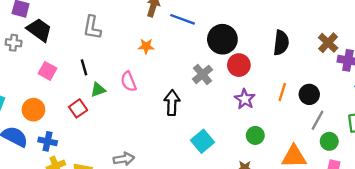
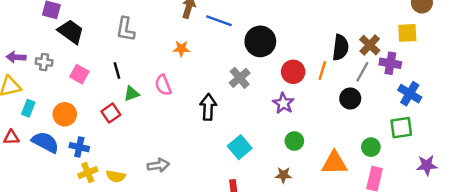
gray cross: (14, 43) -> (44, 62), moved
black semicircle: (281, 43) -> (341, 47), moved
red circle: (239, 65) -> (293, 72), moved
orange line: (282, 92) -> (322, 71), moved
gray line: (317, 120) -> (362, 72), moved

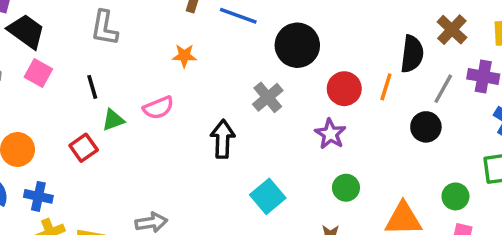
brown cross: (370, 45) -> (452, 30), moved
pink square: (79, 74) -> (38, 73), moved
pink semicircle: (163, 85) -> (158, 108), turned -90

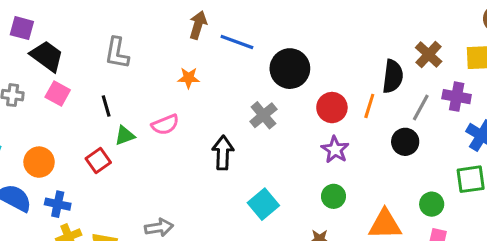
purple star: (330, 134) -> (335, 150), moved

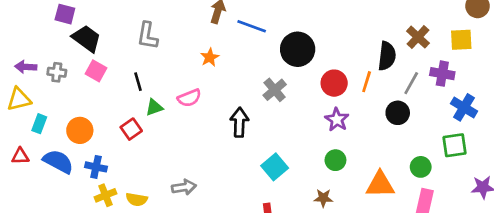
orange star: (189, 78) -> (210, 57), turned -30

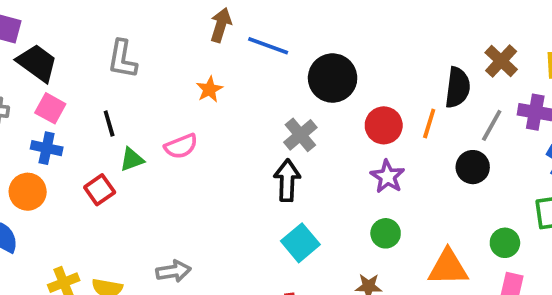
black arrow: (239, 122) -> (287, 180), moved
blue cross: (96, 167) -> (47, 148), moved

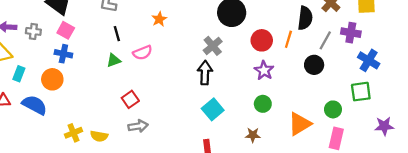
black line: (109, 123) -> (117, 34), moved
red square: (100, 190) -> (130, 99), moved
orange triangle: (448, 267) -> (300, 124), turned -30

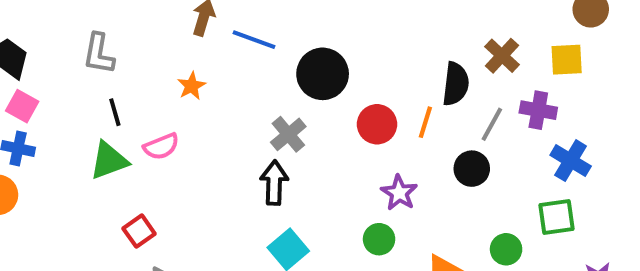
green triangle: (114, 60) -> (109, 161), size x1.5
purple star: (264, 70) -> (399, 193), moved

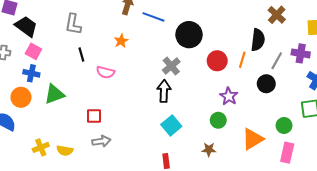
brown cross: (502, 56) -> (277, 15), moved
pink semicircle: (161, 146) -> (105, 72), turned 36
green triangle: (109, 161) -> (54, 94), moved
red square: (139, 231) -> (94, 116), turned 35

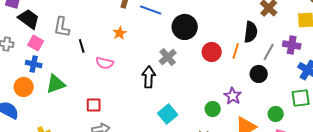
gray L-shape: (73, 24) -> (62, 27), moved
black arrow: (164, 91) -> (149, 77), moved
purple star: (229, 96) -> (233, 96), moved

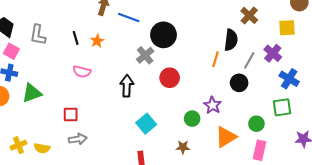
purple cross: (292, 45) -> (273, 53), turned 30
black line: (82, 46) -> (76, 38), moved
red circle: (212, 52) -> (170, 78), moved
gray cross: (168, 57) -> (145, 55), moved

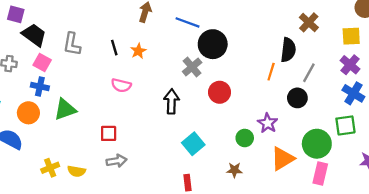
blue line: (129, 17) -> (187, 22), moved
purple cross: (273, 53) -> (350, 65), moved
green circle: (256, 124) -> (317, 144), size x1.6

